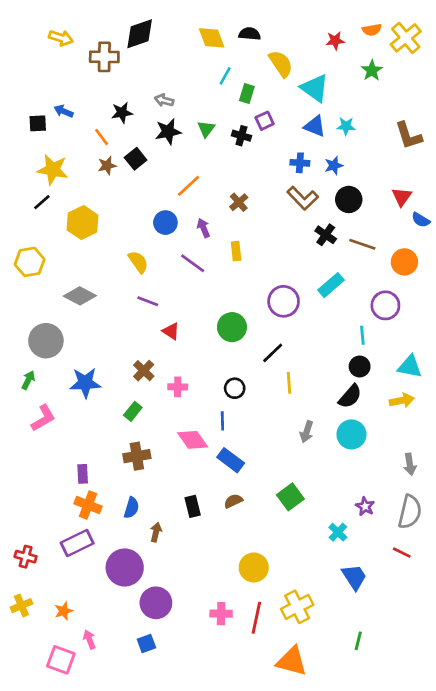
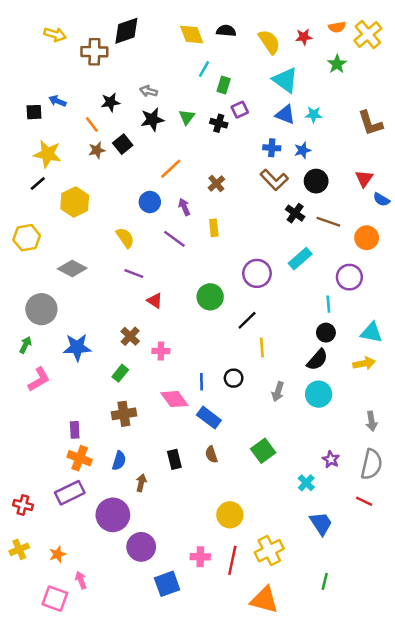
yellow semicircle: (281, 64) -> (269, 42), moved
black circle: (235, 388) -> (234, 378), moved
brown semicircle: (233, 501) -> (211, 454), turned -84
blue square: (146, 644) -> (167, 584), moved, size x1.5

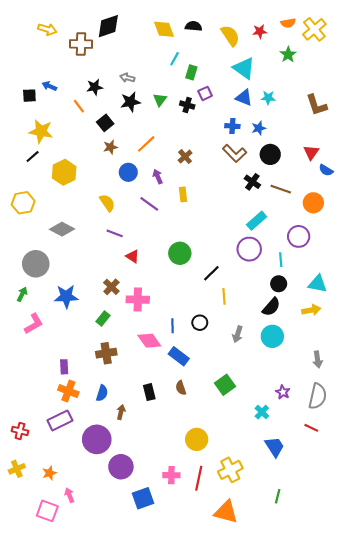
brown star: (97, 150) -> (110, 147), moved
purple circle: (257, 273) -> (249, 249), moved
pink cross: (161, 351) -> (138, 300), size x1.5

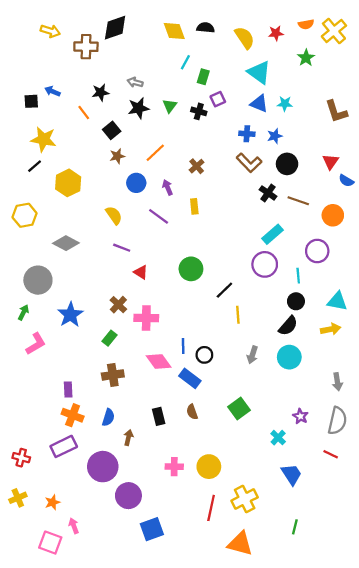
blue star: (66, 296) -> (70, 315), turned -30
black circle: (200, 323) -> (204, 355), moved
pink cross: (171, 475) -> (174, 467), moved

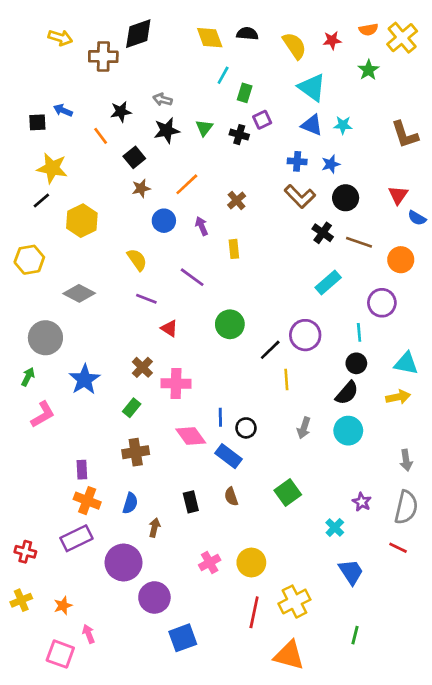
purple line: (159, 216) -> (192, 277), moved
purple circle: (265, 264) -> (305, 335), moved
pink cross: (174, 467) -> (210, 562), turned -30

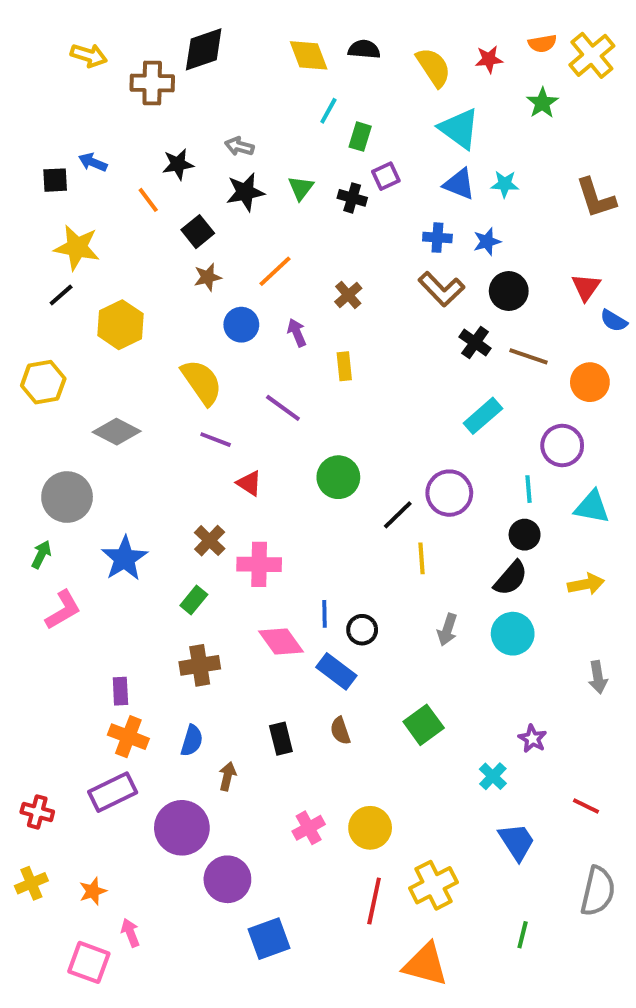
yellow semicircle: (137, 260) -> (202, 382), size x1.4
cyan triangle: (406, 363) -> (592, 507), moved
gray semicircle: (406, 507) -> (598, 891), moved

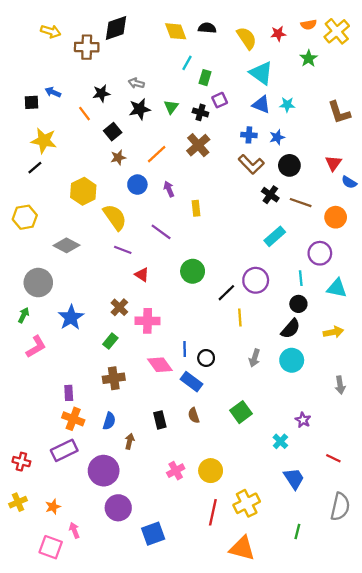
brown cross: (348, 295) -> (198, 145), moved, size x1.5
yellow hexagon: (120, 325) -> (83, 191), moved
purple circle: (227, 879) -> (118, 508), moved

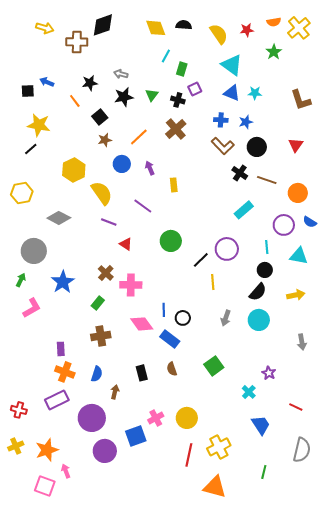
blue semicircle: (349, 182) -> (310, 222), moved
orange star: (53, 507) -> (47, 450), size x1.6
blue square: (153, 534) -> (136, 436), moved

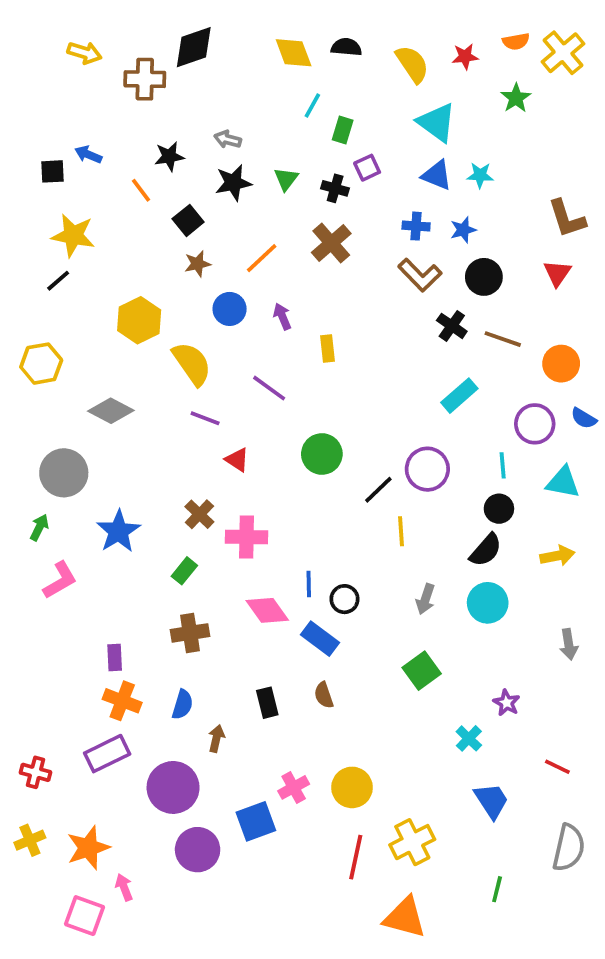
brown L-shape: (301, 100) -> (567, 219), moved
green square: (214, 366) -> (422, 671), moved

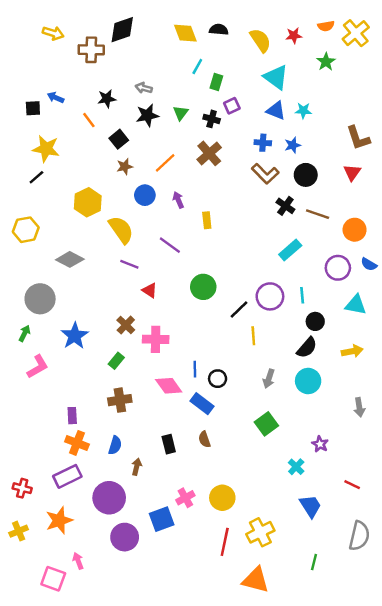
cyan line: (503, 465) -> (302, 295), moved
orange star: (88, 848) -> (59, 520), moved

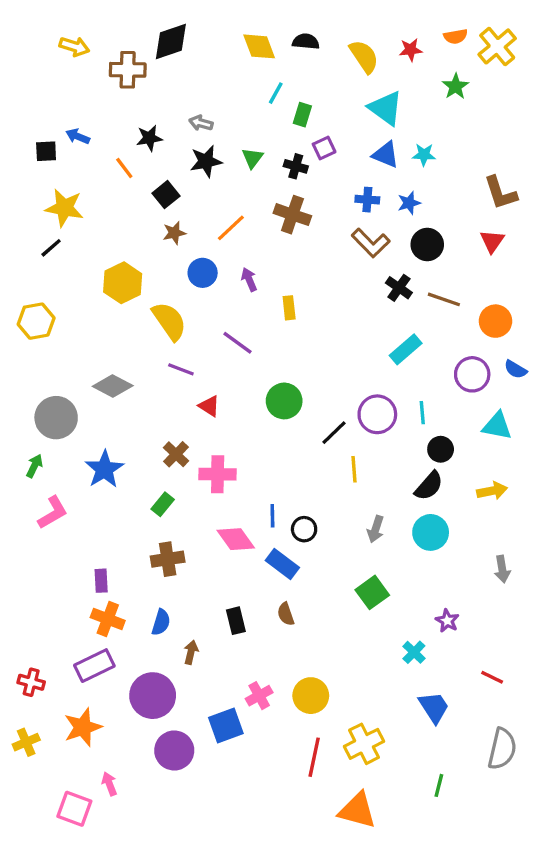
brown cross: (209, 153) -> (292, 215), turned -30
gray diamond: (70, 259) -> (113, 386), moved

